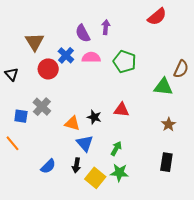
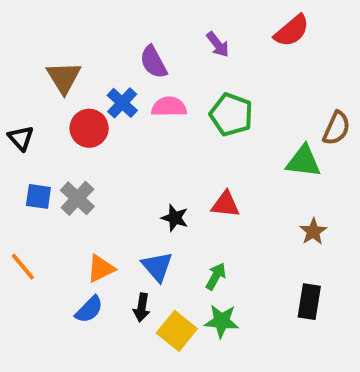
purple arrow: (106, 27) -> (218, 44), moved, turned 136
blue square: (21, 116) -> (38, 196), moved
orange triangle: (72, 123) -> (101, 269), moved, turned -42

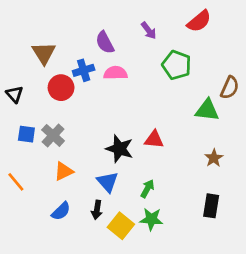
blue cross: (122, 103) -> (84, 70), turned 30
green pentagon: (231, 115) -> (177, 65), moved
black star: (175, 218) -> (119, 149), size x1.5
orange triangle: (101, 269) -> (64, 171), moved

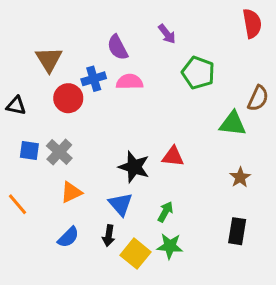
red semicircle: (199, 21) -> (252, 23), moved, turned -60
black triangle: (15, 94) -> (16, 106), turned -36

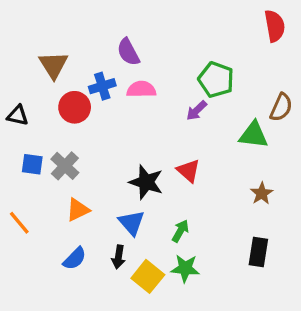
purple arrow: (167, 34) -> (197, 111), moved, turned 84
red triangle: (173, 156) -> (188, 171), turned 35

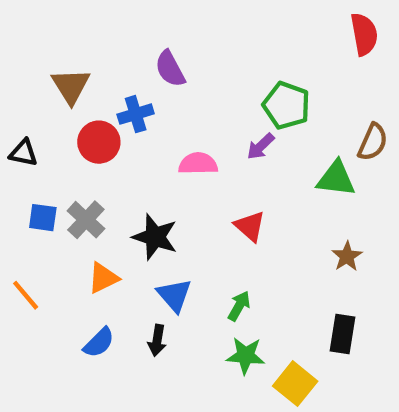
pink semicircle: (141, 89) -> (198, 164), moved
black star: (146, 182) -> (155, 237), moved
yellow square: (148, 276) -> (295, 384), moved

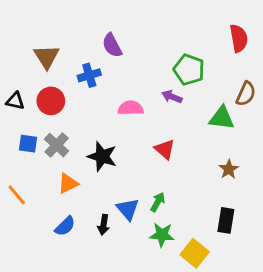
red semicircle: (364, 34) -> (239, 38), moved
red circle: (99, 142) -> (51, 101), moved
purple arrow: (261, 146) -> (172, 97), turned 66
blue triangle: (174, 295) -> (128, 209), moved

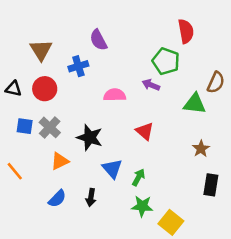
red semicircle: (239, 38) -> (186, 31), moved
blue triangle: (128, 209) -> (112, 169), moved
black rectangle: (226, 220) -> (211, 185), moved

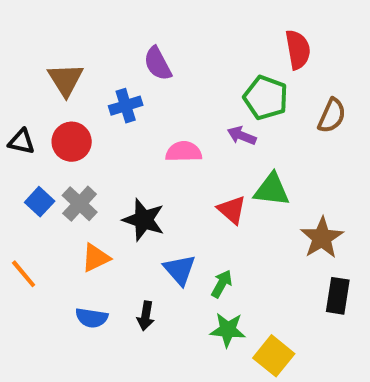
brown semicircle: (216, 82) -> (332, 116), moved
green triangle: (195, 104) -> (272, 190), moved
blue square: (25, 126) -> (40, 202), turned 35
brown star: (201, 149) -> (322, 238), size x1.5
blue semicircle: (57, 199) -> (92, 318), turned 54

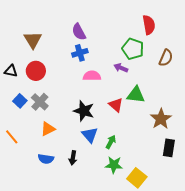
blue cross: (126, 106) -> (80, 53), moved
black star: (144, 220) -> (84, 111), moved

